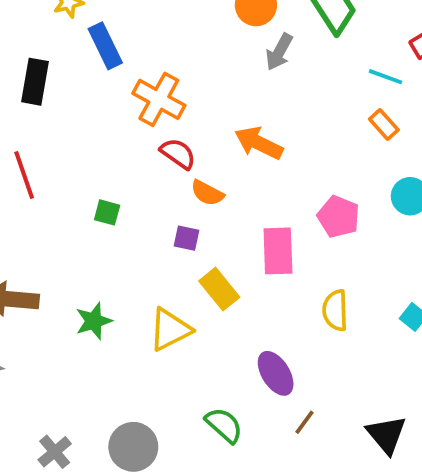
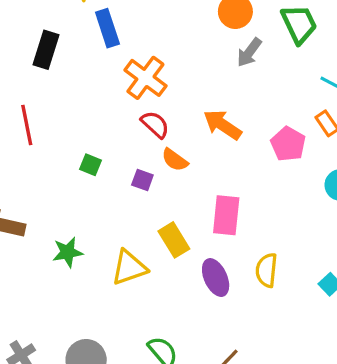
pink pentagon: (339, 217) -> (288, 144), moved
purple square: (187, 238) -> (142, 180), moved
purple ellipse: (276, 373) -> (216, 278), moved

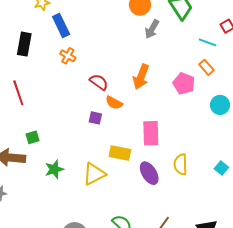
orange cross: (145, 78) -> (68, 56), moved, size x0.6
orange arrow: (222, 125) -> (141, 77), turned -95
green square: (91, 165) -> (33, 137), moved, turned -32
yellow rectangle: (174, 240) -> (120, 153), turned -40

